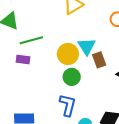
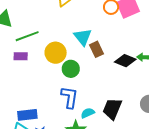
yellow circle: (68, 54) -> (56, 53), moved

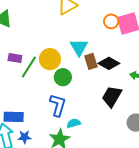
green line: (27, 36) -> (29, 67), moved, turned -45
black diamond: (125, 61) -> (109, 63), moved
black trapezoid: (112, 109) -> (112, 96), moved

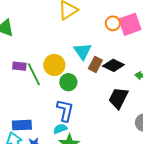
brown rectangle: (91, 61) -> (95, 64), turned 49
green line: (29, 67) -> (34, 74), turned -55
cyan semicircle: (74, 123) -> (60, 129), moved

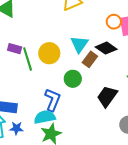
black diamond: (113, 65) -> (106, 48), moved
green circle: (68, 82) -> (73, 79), moved
cyan semicircle: (60, 129) -> (45, 117), size x1.5

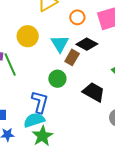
orange circle: (114, 22) -> (77, 17), moved
yellow circle: (49, 53) -> (28, 36), moved
black trapezoid: (107, 96) -> (94, 92), turned 90

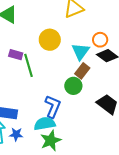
orange circle: (77, 17) -> (100, 40), moved
brown rectangle: (72, 57) -> (82, 71), moved

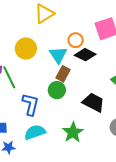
blue L-shape: (53, 107) -> (30, 104), moved
green star: (51, 141) -> (73, 132), moved

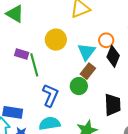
black diamond: (85, 55) -> (113, 56), turned 75
black trapezoid: (93, 102) -> (113, 105), turned 50

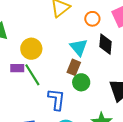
yellow circle: (56, 40) -> (31, 49), moved
orange circle: (106, 40) -> (92, 19), moved
brown rectangle: (88, 71) -> (74, 67), moved

